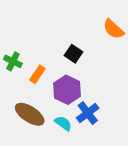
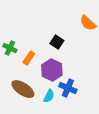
blue cross: (88, 113) -> (68, 88), turned -30
cyan semicircle: (63, 123) -> (49, 96), turned 80

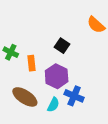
orange rectangle: (29, 58) -> (31, 63), turned -40

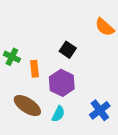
blue cross: (74, 96) -> (100, 110), moved, turned 30

